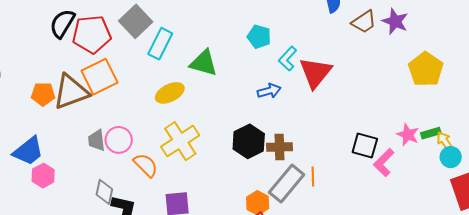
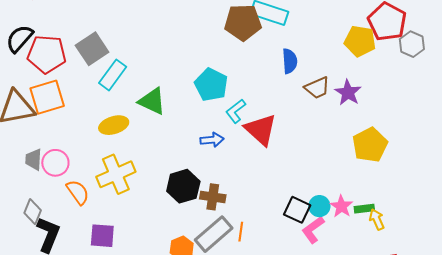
cyan pentagon: (259, 37) -> (211, 85), size x1.4
red triangle: (315, 73) -> (261, 130), turned -36
cyan circle: (451, 157) -> (319, 206), moved

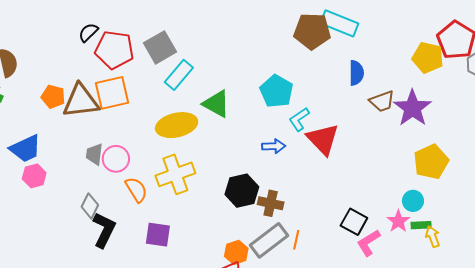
black semicircle: (20, 39) -> (88, 32), size x0.7
purple star: (348, 93) -> (412, 108), size x1.4
yellow ellipse: (114, 125) -> (177, 125), size x1.4
cyan circle: (319, 206) -> (413, 201), moved

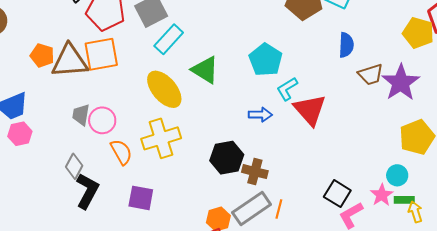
yellow ellipse: (177, 125) -> (164, 89), turned 60

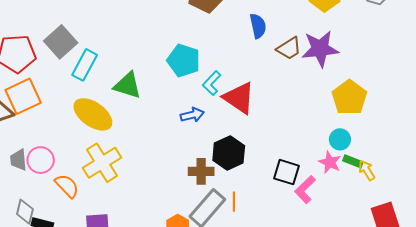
purple star: (401, 83) -> (320, 49), turned -30
black hexagon: (227, 158) -> (229, 153), moved
green rectangle: (404, 200) -> (353, 161), turned 36

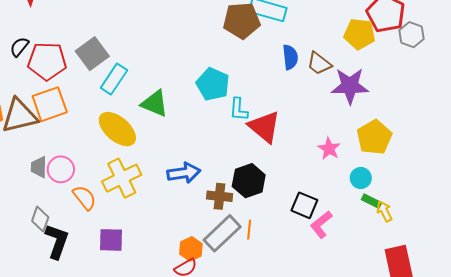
brown trapezoid: (289, 48) -> (319, 63), moved, turned 64
cyan L-shape: (212, 83) -> (239, 109), turned -45
blue arrow: (192, 115) -> (184, 173), moved, size x1.4
pink star: (330, 162) -> (329, 149), moved

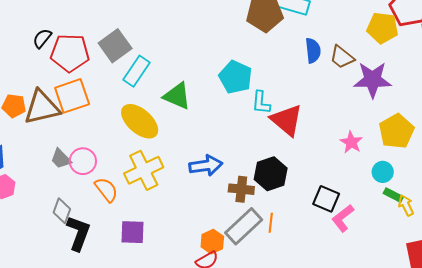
gray trapezoid: (39, 167) -> (61, 159), turned -45

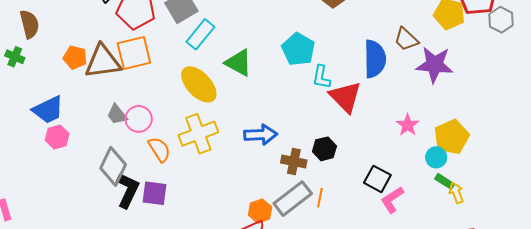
blue semicircle: (313, 51) -> (375, 59), moved, size x1.5
yellow pentagon: (396, 131) -> (452, 137), moved
black hexagon: (271, 174) -> (324, 149), size x0.7
gray diamond: (62, 211) -> (113, 166), size x1.5
purple square: (132, 232) -> (154, 193), moved

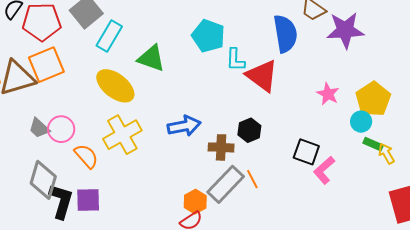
orange line: (320, 198) -> (252, 179), turned -30

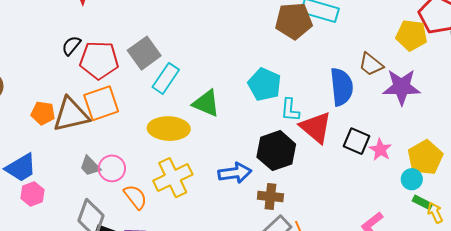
yellow ellipse: (115, 86) -> (169, 129), turned -39
black hexagon: (249, 130) -> (276, 151), moved, size x1.6
black square: (306, 152) -> (357, 141), moved

